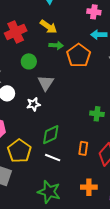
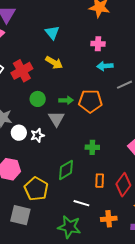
green arrow: (56, 45) -> (66, 100), moved
orange pentagon: (79, 55) -> (90, 101), moved, turned -30
white star: (34, 104) -> (37, 135), moved
green cross: (97, 114) -> (92, 147), moved
white line: (53, 158) -> (81, 203), moved

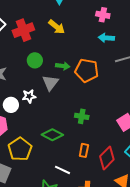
white circle: (19, 133) -> (11, 105), moved
green diamond: (66, 170) -> (52, 135), turned 50

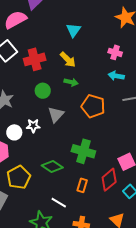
green arrow: (63, 66) -> (71, 82), moved
green cross: (82, 116) -> (83, 151), size x1.6
red diamond: (107, 158) -> (109, 180), moved

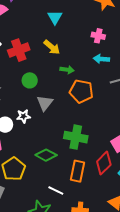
green arrow: (71, 82) -> (67, 70), moved
orange rectangle: (82, 185) -> (78, 171), size x1.5

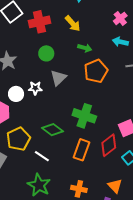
pink cross: (98, 36) -> (120, 18), turned 32
orange pentagon: (81, 91) -> (96, 71), turned 30
white line: (56, 190) -> (42, 156), moved

